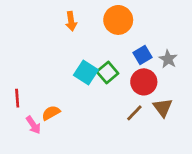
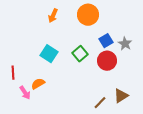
orange arrow: (71, 21) -> (53, 16), turned 32
cyan square: (86, 72) -> (49, 54), moved
brown triangle: (163, 108) -> (121, 96), moved, turned 35
brown line: (134, 113) -> (100, 103), moved

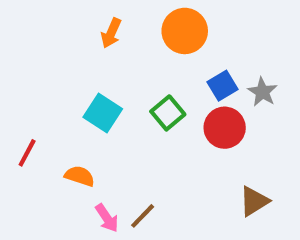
red line: (13, 73) -> (27, 153), turned 32
orange semicircle: (38, 84) -> (80, 176), turned 48
pink arrow: (25, 93) -> (107, 218), moved
brown line: (100, 103) -> (143, 216), moved

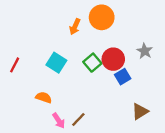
orange arrow: (111, 33) -> (75, 27), moved
blue square: (223, 86) -> (123, 77), moved
red circle: (225, 128) -> (113, 59), moved
red line: (27, 153) -> (15, 65), moved

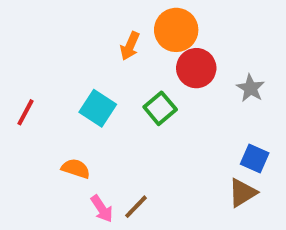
red circle: (113, 59) -> (196, 68), moved
blue square: (123, 77) -> (255, 159), moved, turned -35

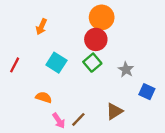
orange arrow: (130, 46) -> (41, 27), moved
red circle: (196, 68) -> (96, 39), moved
gray star: (250, 88) -> (126, 70), moved
brown triangle: (242, 193) -> (114, 111), moved

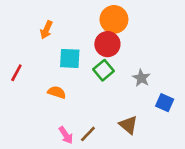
cyan square: (56, 63) -> (70, 58), moved, turned -30
orange semicircle: (44, 97) -> (57, 92), moved
brown triangle: (114, 111) -> (128, 125), turned -48

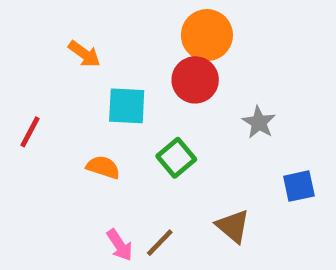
orange arrow: (46, 30) -> (84, 54), turned -78
green square: (104, 70) -> (176, 158), moved
gray star: (141, 78) -> (259, 122), moved
blue square: (165, 103) -> (299, 186), turned -36

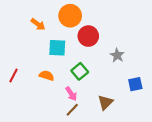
orange circle: (207, 35) -> (70, 16), moved
red line: (30, 132) -> (13, 76), moved
brown triangle: (233, 226) -> (105, 102), turned 35
pink arrow: (120, 245) -> (71, 94), moved

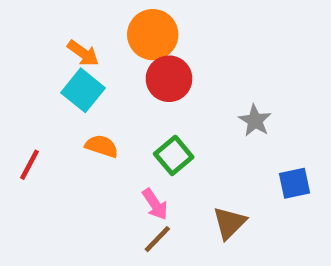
red circle: (88, 36) -> (169, 79), moved
cyan square: (57, 48) -> (83, 90), moved, turned 36
orange semicircle: (47, 76) -> (102, 146), moved

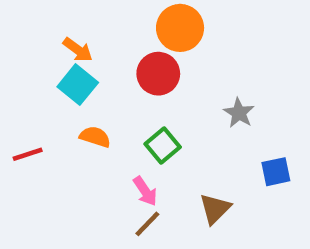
orange circle: (153, 35) -> (180, 28), moved
red line: (30, 165) -> (28, 154), turned 44

